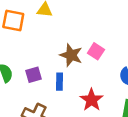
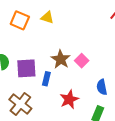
purple square: (34, 75) -> (26, 68), size x1.5

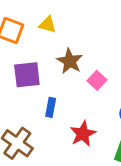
brown star: (61, 59) -> (70, 61), moved
purple square: (26, 68) -> (27, 75), moved

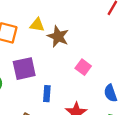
brown star: (70, 61) -> (58, 36), moved

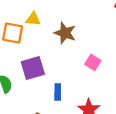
yellow triangle: (37, 25) -> (33, 19), moved

